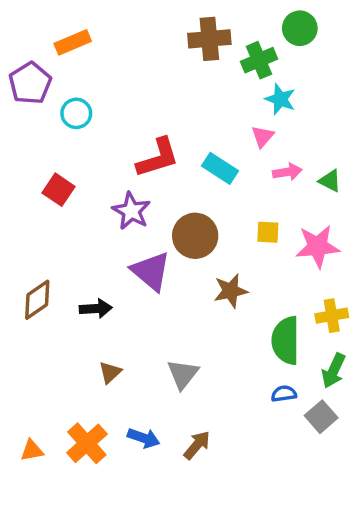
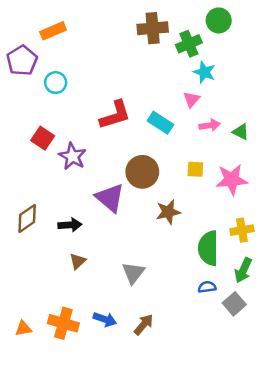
purple star: (131, 211) -> (72, 156), moved
brown triangle: (110, 372) -> (78, 261), moved
orange cross: (87, 443) -> (63, 323), turned -32

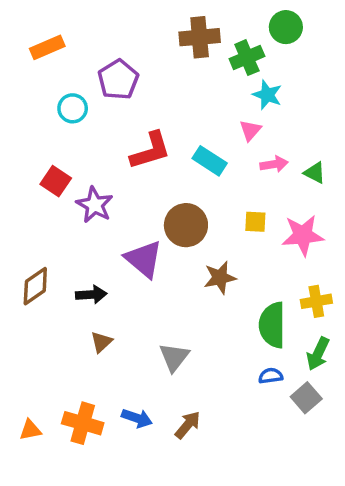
orange rectangle: (53, 31) -> (47, 47), moved
purple pentagon: (22, 61) -> (118, 80), moved

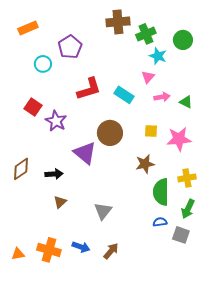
green circle: (286, 27) -> (183, 40), moved
brown star: (220, 278) -> (145, 164), moved
gray square: (306, 398) -> (181, 235), turned -30

